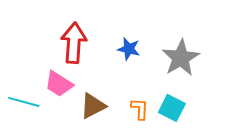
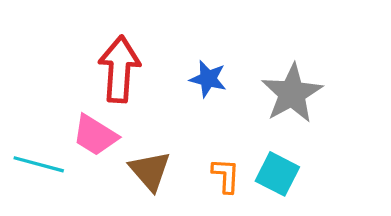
brown triangle: (93, 106) -> (150, 171), turned -44

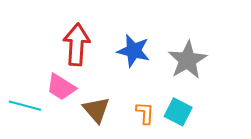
blue star: (208, 79) -> (134, 51), size x1.4

